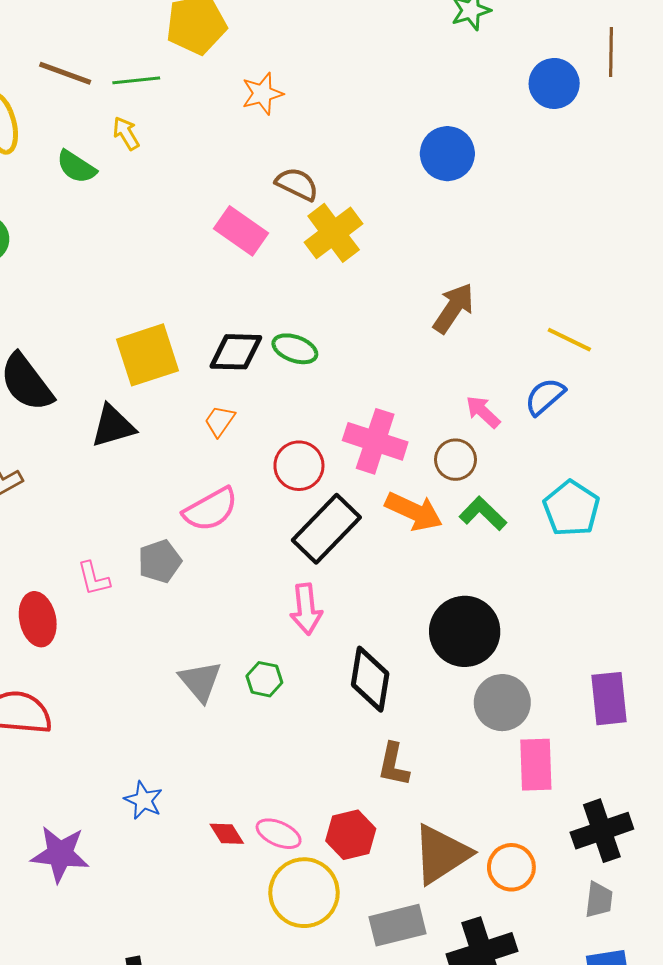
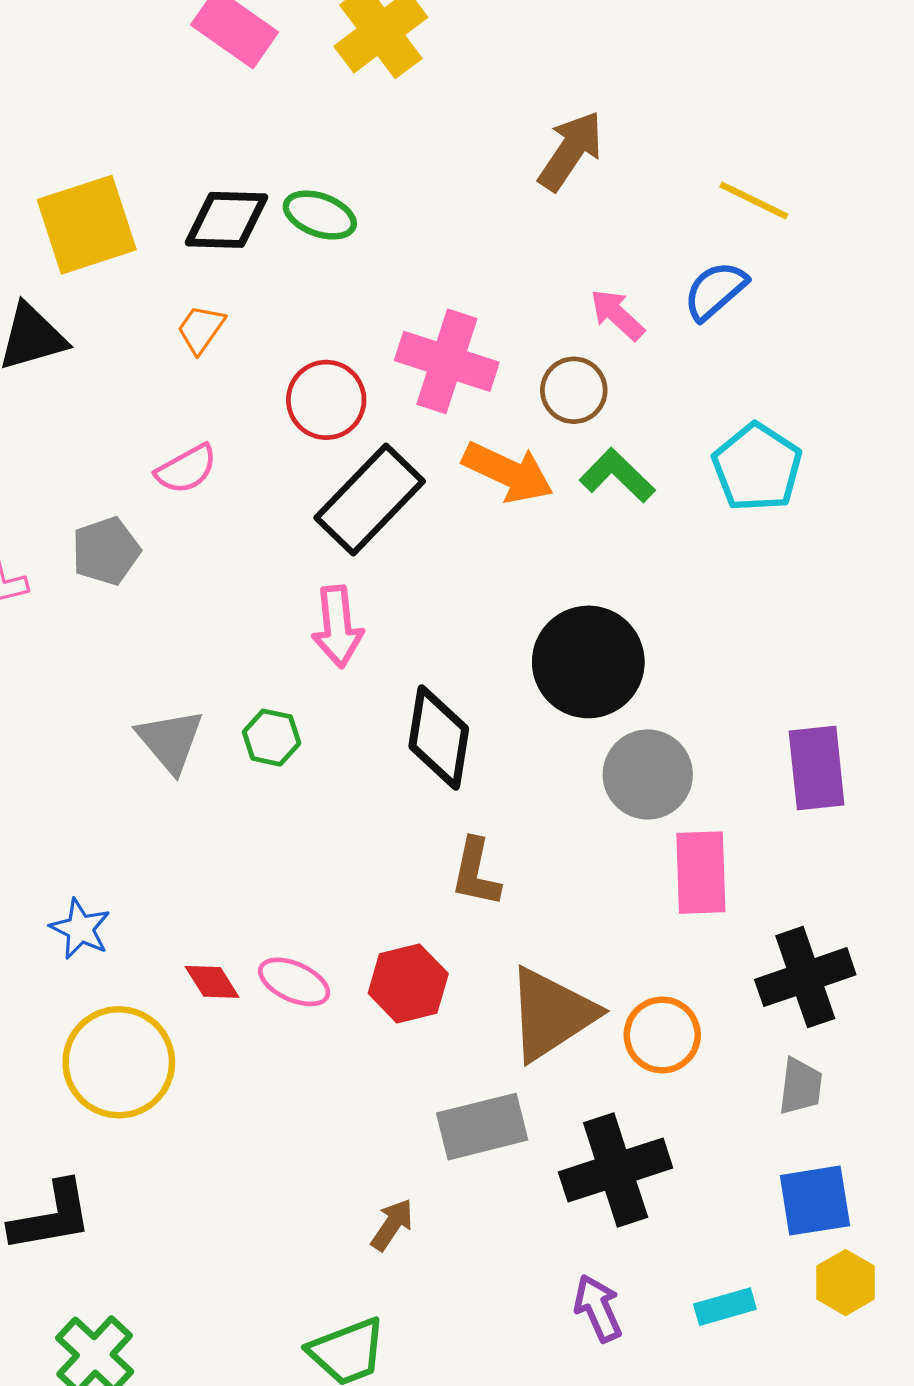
pink semicircle: (210, 509) -> (186, 469), size x0.7
yellow circle: (304, 893) -> (119, 1062), moved

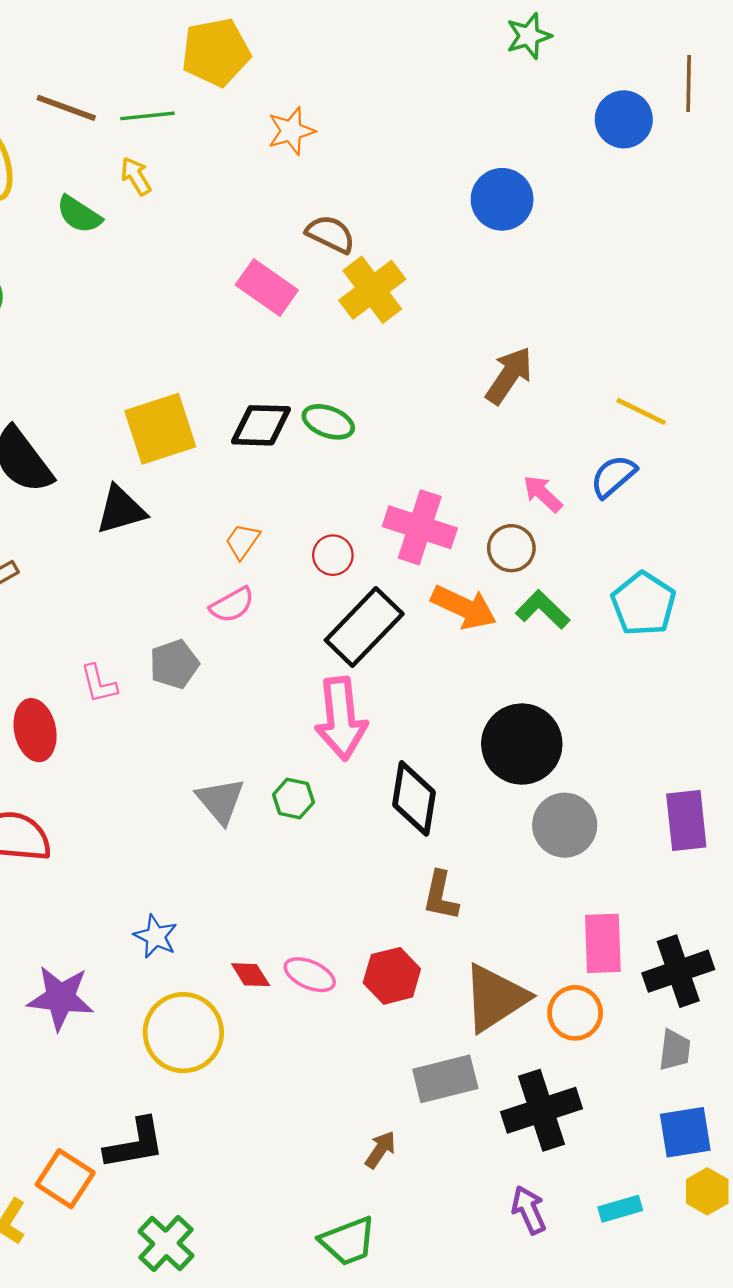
orange trapezoid: (201, 329) -> (242, 541), moved
red circle: (326, 400) -> (333, 555), size x0.7
pink arrow: (337, 627) -> (341, 719), size x1.4
pink rectangle: (701, 873) -> (603, 943), moved

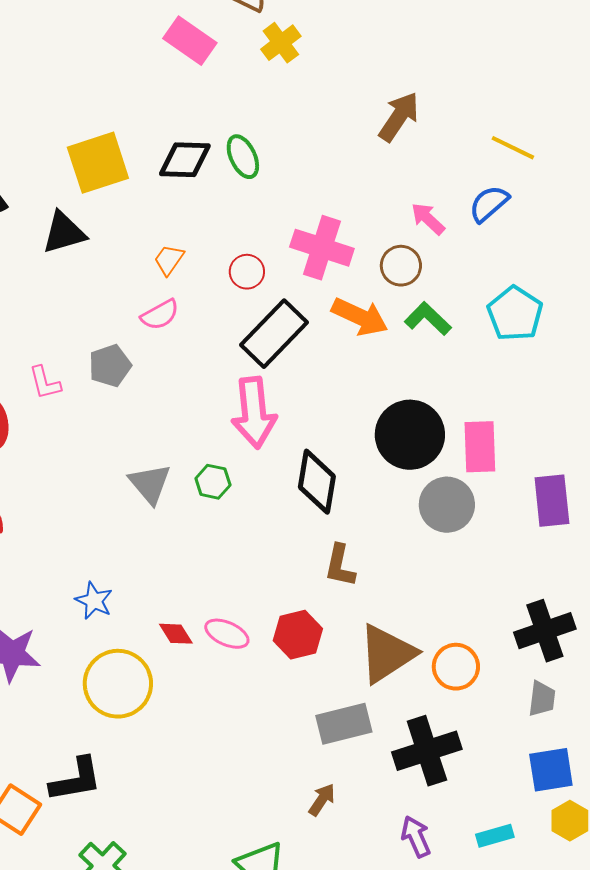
yellow cross: (372, 290) -> (281, 43), size x0.7
green ellipse: (328, 422) -> (243, 157), turned 45
pink rectangle: (603, 943) -> (480, 447), moved
brown arrow: (380, 1150) -> (322, 800), moved

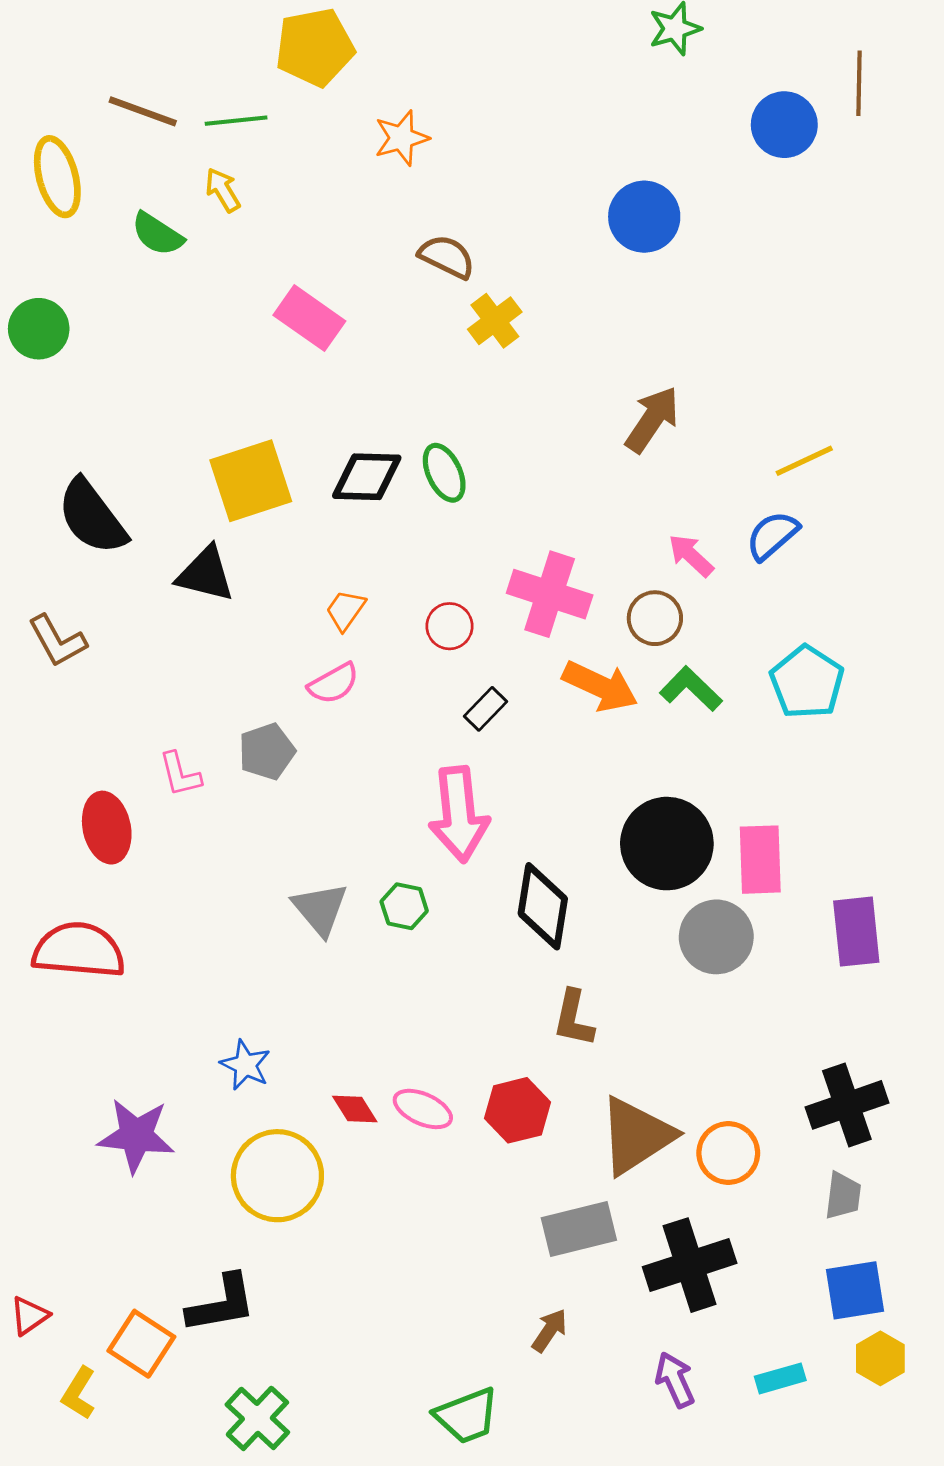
pink rectangle: (190, 41) -> (309, 318), moved
yellow line: (513, 148) -> (804, 461), turned -51
black triangle: (64, 233) -> (205, 574), turned 30
black rectangle: (274, 334) -> (485, 709), size x0.5

